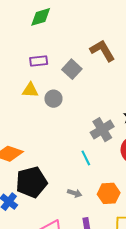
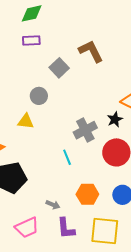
purple rectangle: (39, 61) -> (31, 41), moved
yellow triangle: (30, 90) -> (26, 121), moved
gray arrow: (75, 193) -> (53, 205), moved

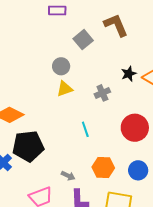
black star: (115, 119) -> (129, 74), moved
yellow triangle: (26, 121) -> (65, 89), moved, turned -30
gray cross: (85, 130) -> (102, 93), moved, size x0.7

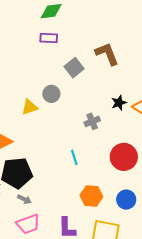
yellow triangle: (65, 89) -> (29, 107), moved
gray arrow: (68, 176) -> (24, 199), moved

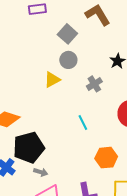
gray circle: (51, 94) -> (68, 60), moved
yellow triangle: (29, 107) -> (52, 80), moved

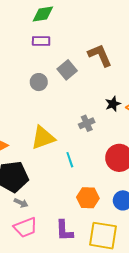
gray circle: (68, 60) -> (39, 82), moved
yellow triangle: (52, 80) -> (43, 138), moved, size x1.5

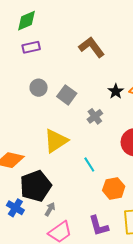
gray square: (67, 70) -> (67, 95), moved
cyan line: (70, 160) -> (89, 165), moved
gray arrow: (21, 203) -> (50, 209), turned -72

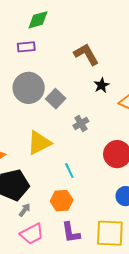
green diamond: (26, 21) -> (38, 20), moved
gray circle: (39, 88) -> (29, 88), size x1.8
black star: (116, 91) -> (102, 85), moved
orange hexagon: (114, 188) -> (62, 201), moved

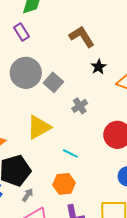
purple rectangle: (26, 47) -> (21, 32), turned 66
cyan line: (69, 171) -> (70, 153), turned -35

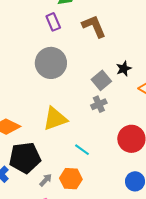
brown L-shape: (82, 37) -> (94, 26), moved
gray square: (53, 82) -> (101, 80), moved
gray arrow: (28, 195) -> (46, 180), moved

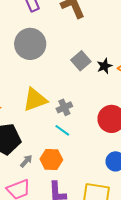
black star: (124, 69) -> (104, 66), moved
gray cross: (99, 104) -> (64, 107), moved

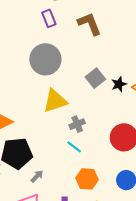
yellow triangle: (35, 100) -> (55, 101), moved
orange hexagon: (51, 159) -> (87, 179), moved

